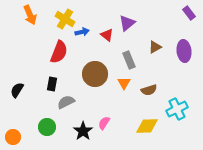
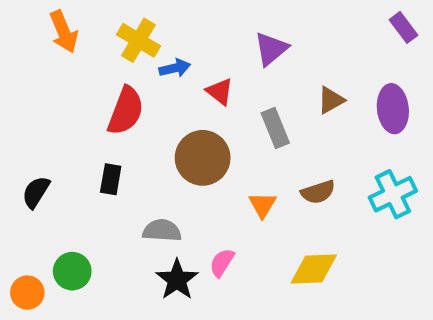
red triangle: (107, 35) -> (220, 92), moved
orange triangle: (124, 83) -> (262, 205), moved
gray semicircle: (66, 102) -> (162, 231), moved, turned 30
cyan cross: (177, 109) -> (393, 194), moved
green circle: (47, 127) -> (72, 271), moved

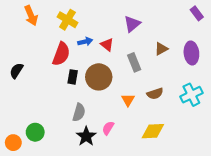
blue arrow: (175, 68) -> (85, 42), moved
black rectangle: (111, 179) -> (73, 77), moved
black semicircle: (36, 192) -> (16, 71), moved
gray semicircle: (162, 231) -> (79, 112), turned 102

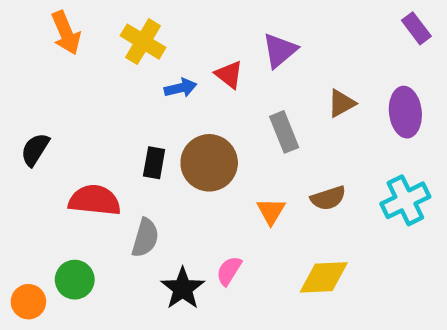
red triangle: (107, 45) -> (229, 75), moved
red semicircle: (61, 54) -> (95, 200), moved, turned -105
gray semicircle: (79, 112) -> (145, 238), moved

